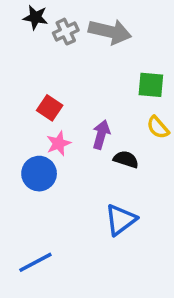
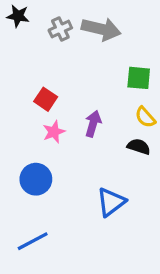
black star: (35, 17) -> (18, 16), moved
black semicircle: (126, 159) -> (139, 147), moved
blue circle: (39, 174) -> (36, 179), moved

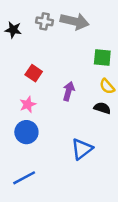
black star: (18, 16) -> (13, 30), moved
gray cross: (60, 29) -> (45, 21), turned 35
pink star: (54, 132) -> (28, 104), moved

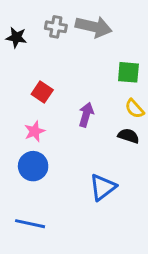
blue line: (24, 178) -> (30, 224), turned 40

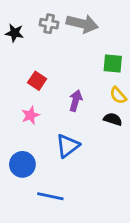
blue circle: (33, 166) -> (22, 164), moved
blue triangle: (103, 187) -> (68, 146), moved
blue line: (30, 224) -> (50, 196), moved

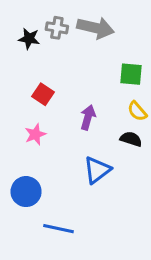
black star: (14, 33) -> (29, 39), moved
blue triangle: (68, 146) -> (97, 170), moved

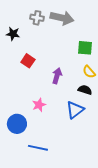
black star: (29, 39) -> (13, 34), moved
pink star: (35, 134) -> (39, 105), moved
blue triangle: (97, 170) -> (75, 110), moved

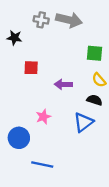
red square: (28, 61) -> (31, 68), turned -32
purple arrow: (57, 76) -> (63, 84), turned -105

